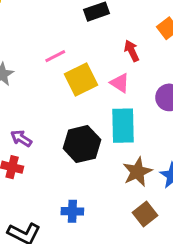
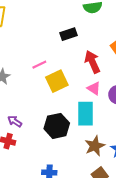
red arrow: (132, 51) -> (92, 62), size x1.5
pink triangle: (120, 83) -> (94, 88), moved

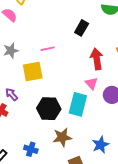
black rectangle: (69, 34) -> (82, 28), turned -56
yellow square: (57, 81) -> (33, 71), moved
brown star: (95, 146) -> (62, 137), moved

